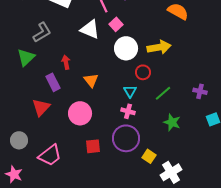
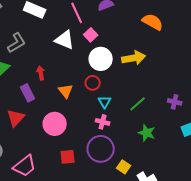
red circle: (143, 72) -> (93, 83), moved

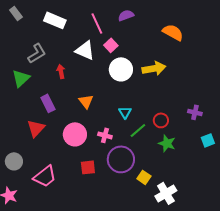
red arrow: (41, 73) -> (61, 71), moved
red circle: (93, 83) -> (161, 120), moved
green line: (138, 104) -> (138, 130), moved
pink cross: (103, 122) -> (105, 135), moved

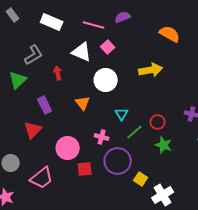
pink line: (97, 23) -> (94, 25), turned -50
white circle: (121, 69) -> (106, 80), moved
pink circle: (75, 134) -> (68, 148), moved

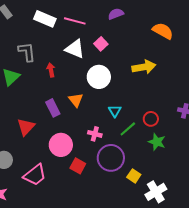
pink line: (94, 25) -> (75, 21), moved
gray L-shape: (34, 55) -> (27, 52), turned -65
purple rectangle: (45, 105) -> (53, 108), moved
red square: (85, 169) -> (78, 166), turned 35

